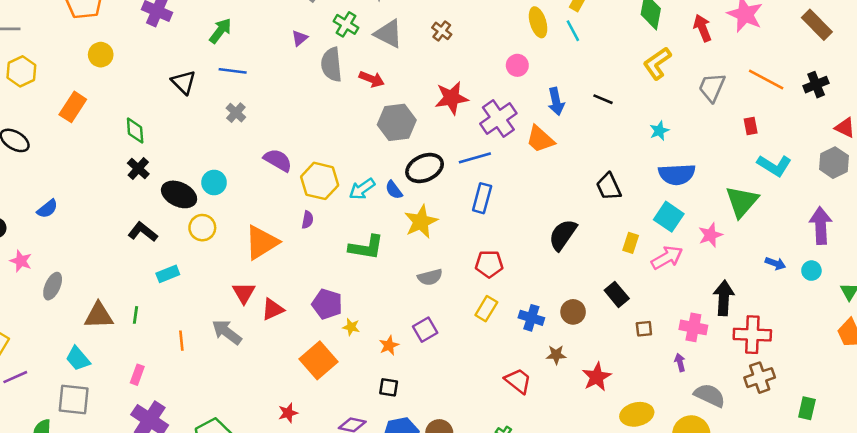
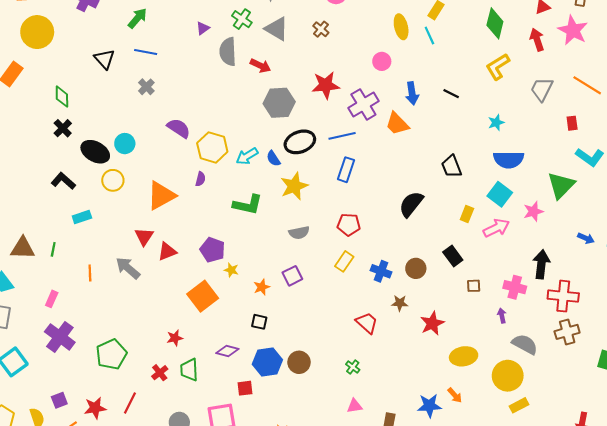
yellow circle: (101, 55) -> (37, 32), size x1.6

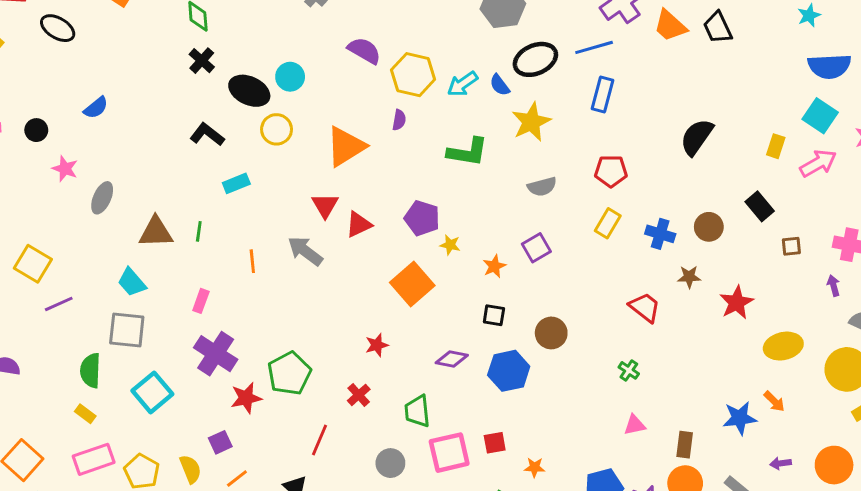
black trapezoid: (452, 166) -> (718, 28), moved
brown circle: (299, 362) -> (551, 333), moved
green trapezoid: (189, 370) -> (417, 411), moved
red square: (245, 388) -> (495, 443), moved
red star: (95, 408) -> (246, 398), moved

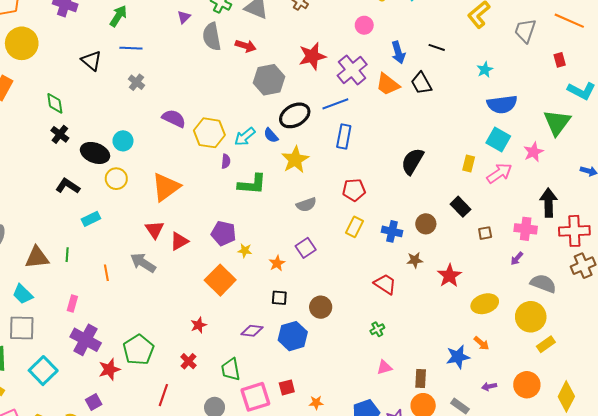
purple semicircle: (399, 120) -> (226, 161), moved
purple arrow: (834, 286) -> (517, 258), turned -120
green cross: (629, 370) -> (377, 329), turned 32

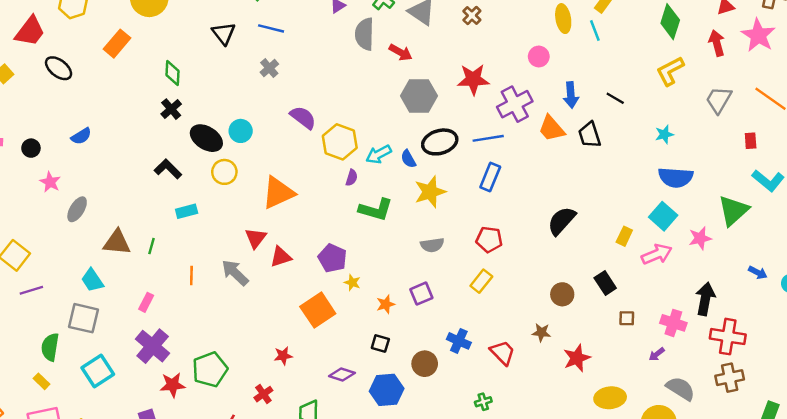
blue cross: (392, 231) -> (459, 341), moved

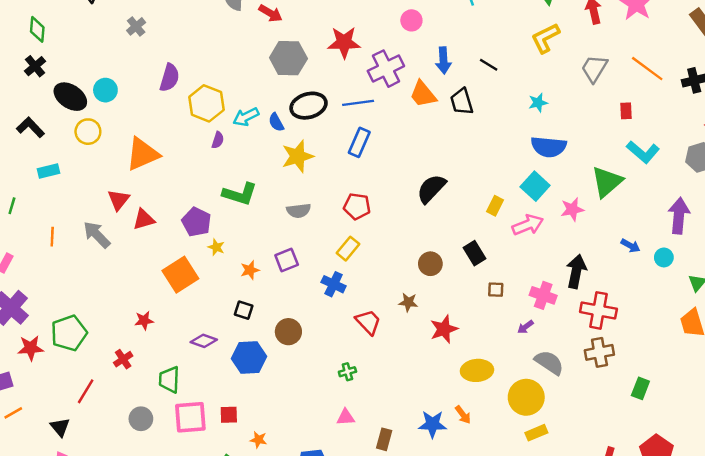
purple semicircle: (303, 117) -> (169, 78), turned 68
green L-shape: (376, 210) -> (240, 194), moved
blue cross: (459, 341) -> (334, 284), moved

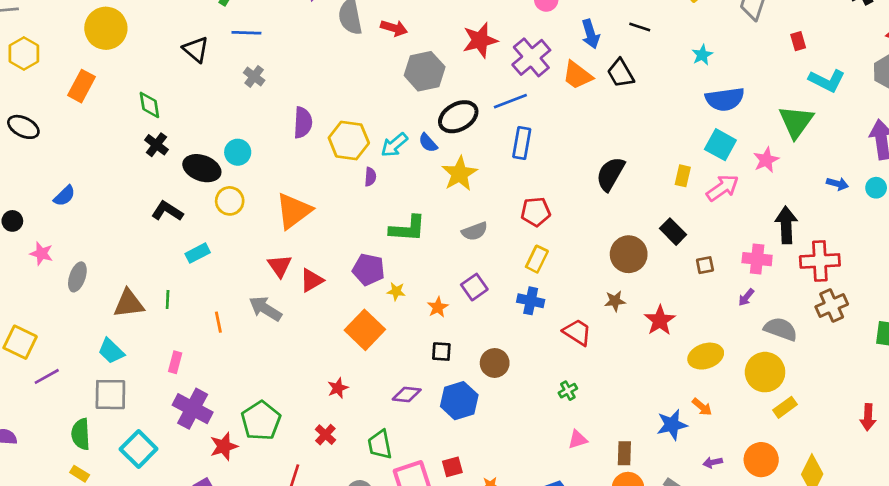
brown circle: (430, 264) -> (629, 254), size x1.4

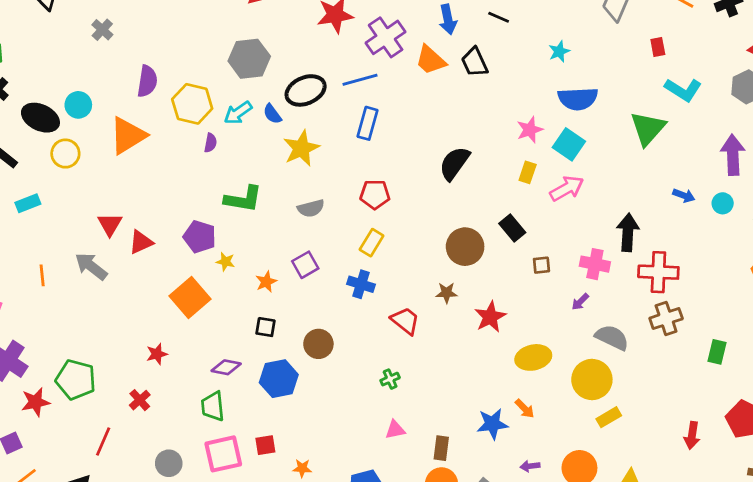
gray hexagon: (425, 71) -> (249, 59), moved
pink star: (766, 160) -> (530, 130), moved
orange triangle: (294, 211) -> (128, 136), moved
green pentagon: (261, 421) -> (76, 380), turned -30
green trapezoid: (380, 445) -> (213, 406), moved

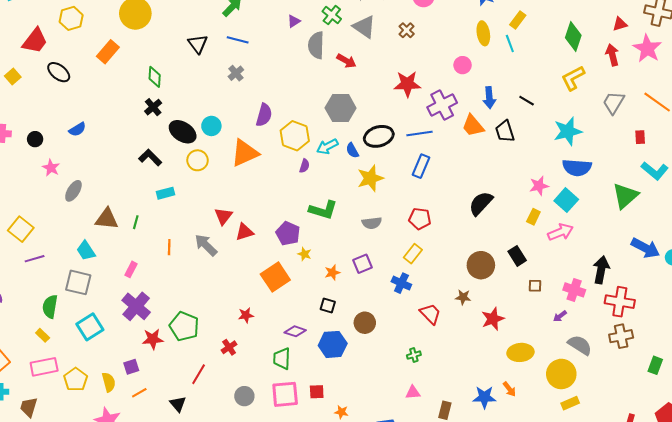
cyan star: (559, 51) -> (568, 131), size x1.8
blue arrow: (684, 195) -> (645, 248), size x1.8

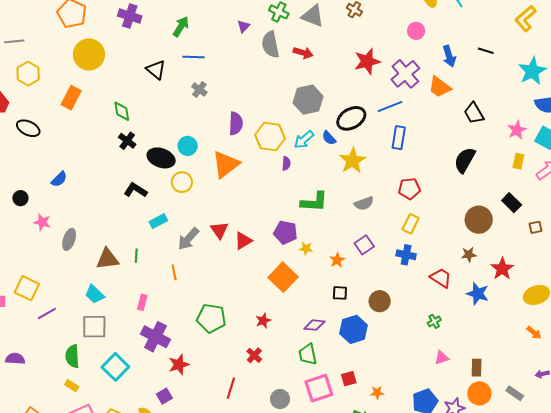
black trapezoid: (505, 131) -> (474, 113), moved
gray arrow: (206, 245) -> (188, 239), moved, turned -80
green pentagon: (184, 326) -> (211, 318), moved
blue star: (484, 397) -> (478, 294), moved, turned 30

